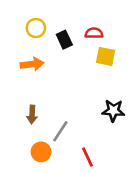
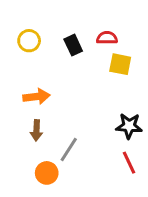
yellow circle: (36, 28) -> (29, 41), moved
orange arrow: (32, 64) -> (36, 97), moved
red line: (87, 157) -> (129, 163), moved

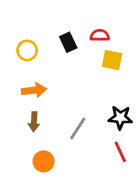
yellow circle: (29, 41) -> (27, 50), moved
gray line: (69, 149) -> (78, 129), moved

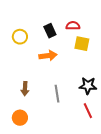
orange arrow: (34, 90) -> (48, 56), moved
gray line: (78, 129) -> (57, 94), turned -42
orange circle: (44, 161) -> (20, 118), moved

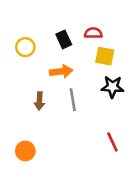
black star: (88, 86) -> (112, 87), moved
brown arrow: (25, 89) -> (39, 101), moved
gray line: (57, 94) -> (73, 100), moved

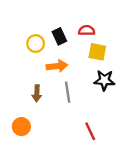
yellow circle: (25, 47) -> (36, 44), moved
red line: (112, 142) -> (90, 131), moved
orange circle: (25, 151) -> (21, 127), moved

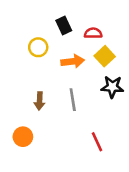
black rectangle: (59, 36) -> (64, 26), moved
yellow square: (97, 52) -> (105, 56), turned 36
orange arrow: (57, 66) -> (73, 61), moved

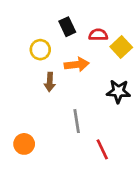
yellow square: (105, 56) -> (121, 47), moved
gray line: (73, 100) -> (77, 121), moved
brown arrow: (40, 101) -> (50, 82), moved

